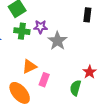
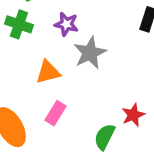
green cross: (22, 31) -> (19, 24), moved
orange triangle: (29, 66) -> (48, 72), moved

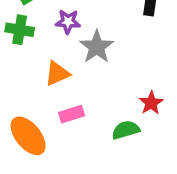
pink rectangle: (55, 113) -> (72, 114), turned 50
green semicircle: (105, 137) -> (126, 130), turned 56

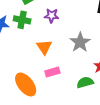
gray star: (97, 47) -> (80, 42), moved
orange triangle: (57, 73) -> (44, 47), turned -42

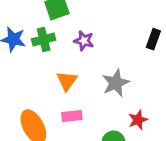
green cross: (22, 20) -> (44, 40), turned -35

